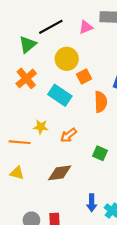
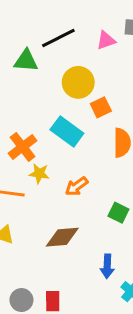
green triangle: (28, 44) -> (26, 61), turned 42
orange cross: (26, 78) -> (23, 147), moved
blue arrow: (92, 203) -> (107, 266), moved

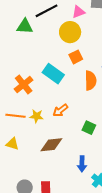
yellow circle: (78, 82) -> (70, 32), moved
yellow star: (39, 173) -> (37, 116), moved

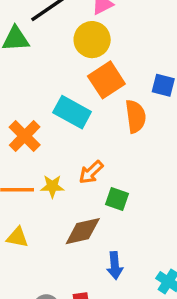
orange square: (76, 57) -> (106, 80), size x1.5
green square: (89, 128) -> (117, 199), moved
blue arrow: (82, 164) -> (115, 266), moved

